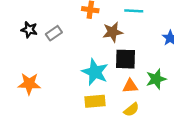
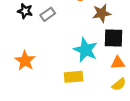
orange star: (29, 84) -> (25, 61), turned 30
yellow rectangle: (95, 101) -> (74, 77), moved

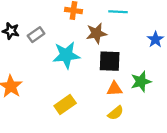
cyan star: (85, 50) -> (66, 55), moved, turned -30
yellow rectangle: (74, 77) -> (65, 104), turned -30

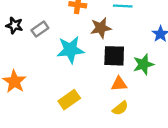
green star: (141, 82) -> (143, 64), moved

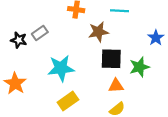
black star: (14, 25) -> (19, 40), moved
cyan star: (70, 50) -> (61, 68), moved

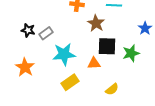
brown star: (98, 32) -> (96, 23), turned -30
gray rectangle: (40, 33) -> (46, 33), moved
orange triangle: (116, 86) -> (94, 63), moved

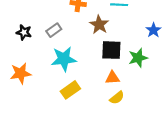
gray rectangle: (46, 33) -> (54, 30), moved
orange triangle: (94, 63) -> (112, 78), moved
orange star: (25, 67) -> (21, 73), turned 30

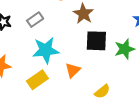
orange triangle: (112, 78) -> (73, 70), moved, turned -40
yellow rectangle: (70, 90) -> (37, 80), moved

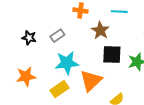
orange triangle: (73, 70) -> (91, 81), size x1.6

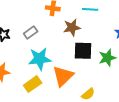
brown star: (100, 30) -> (72, 28), turned 30

